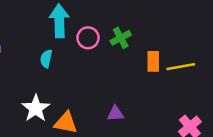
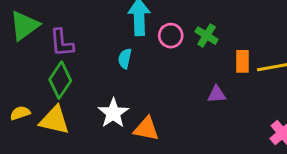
green cross: (121, 38) -> (207, 36), turned -30
purple triangle: (115, 114) -> (217, 94), moved

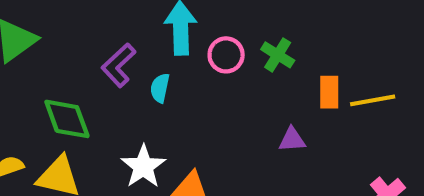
purple L-shape: (62, 43) -> (119, 65), moved, turned 52
green diamond: (60, 80) -> (67, 119), turned -54

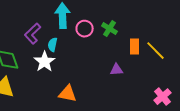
yellow line: (373, 100) -> (156, 51), turned 55
white star: (143, 166) -> (45, 62), moved

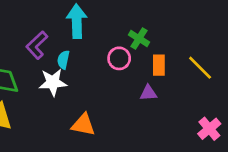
pink circle: (85, 29) -> (119, 58), moved
orange rectangle: (135, 47) -> (159, 65), moved
white star: (45, 62) -> (53, 82), turned 30

